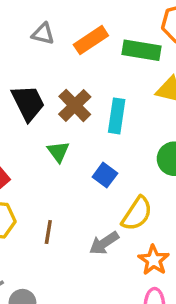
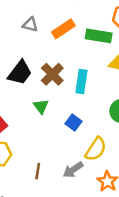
black trapezoid: (28, 103) -> (20, 73), turned 64
brown line: (48, 232) -> (38, 171), moved

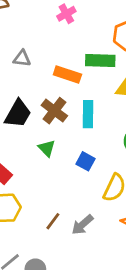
orange rectangle: (63, 29) -> (67, 74), moved, turned 60
gray arrow: (73, 170) -> (82, 225), moved
brown line: (38, 171) -> (53, 221), turned 35

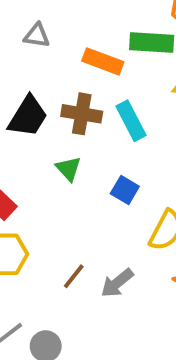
brown cross: (54, 111) -> (82, 114), turned -30
cyan rectangle: (88, 114) -> (131, 121), turned -30

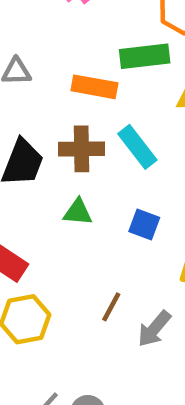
green triangle: (68, 169) -> (78, 212), turned -32
brown line: (74, 276) -> (111, 307), moved

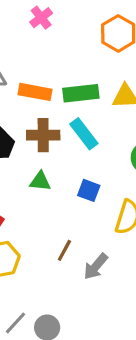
green rectangle: (145, 56) -> (81, 93), moved
orange rectangle: (94, 87) -> (35, 92), moved

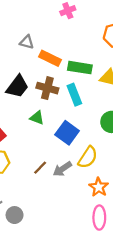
blue square: (89, 190) -> (67, 133), size x1.5
gray arrow: (96, 266) -> (62, 169), moved

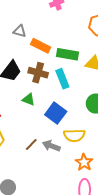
yellow semicircle: (88, 157) -> (74, 135), turned 55
gray arrow: (62, 169) -> (51, 146), turned 54

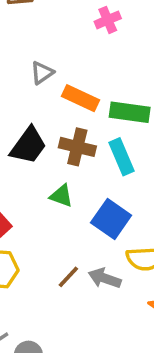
gray triangle: (20, 31) -> (42, 73), turned -48

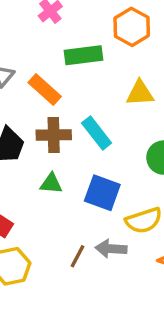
orange rectangle: (80, 98) -> (45, 89), turned 32
green rectangle: (130, 112) -> (83, 55), moved

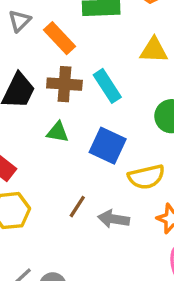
gray arrow: (111, 249) -> (114, 219), moved

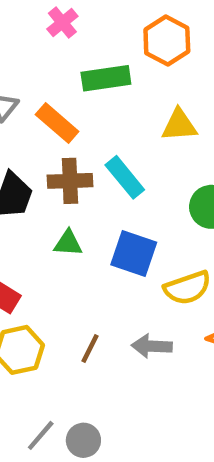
brown line: (77, 207) -> (90, 349), moved

